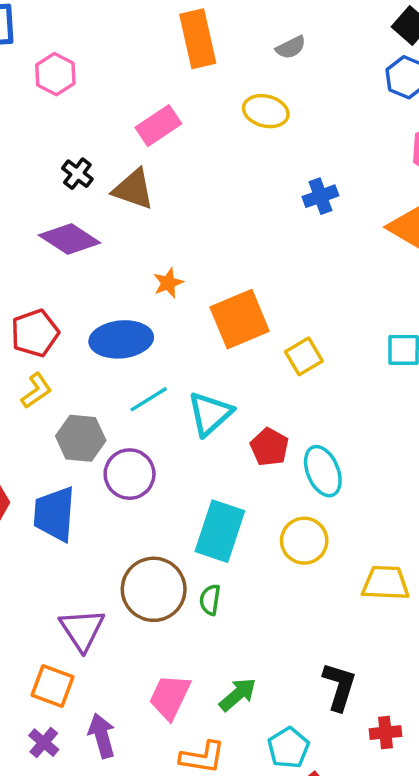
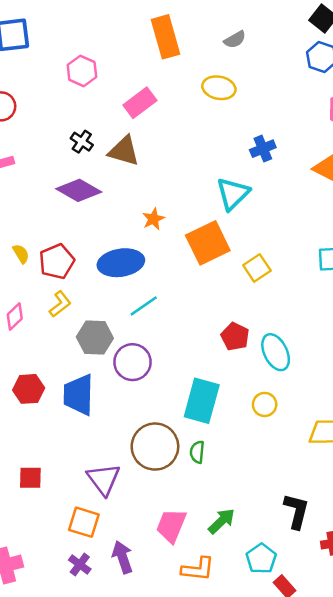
pink hexagon: (55, 74) -> (82, 71), moved
cyan triangle: (210, 414) -> (233, 194), moved
yellow circle: (304, 541) -> (265, 404), size x0.7

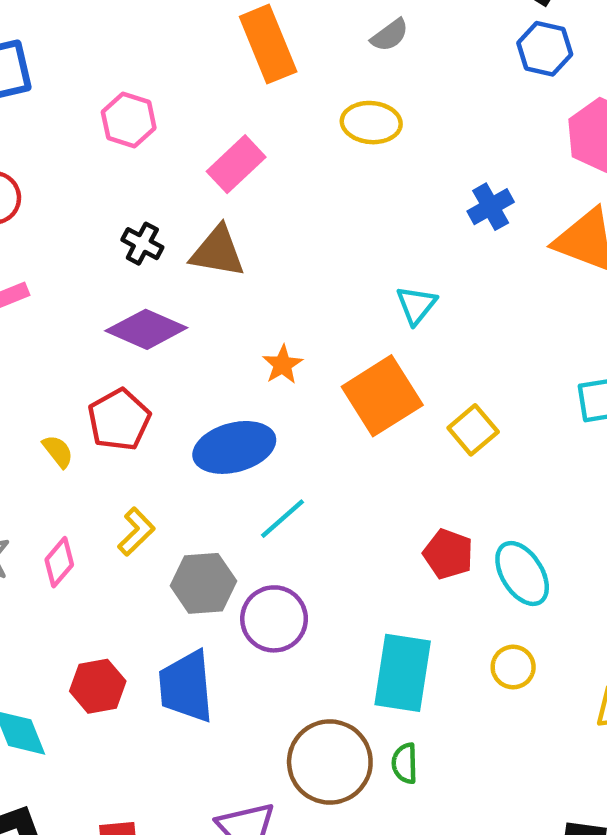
blue cross: (263, 149) -> (491, 207), moved
cyan triangle: (233, 194) -> (416, 305), size x0.7
red pentagon: (57, 261) -> (119, 420), moved

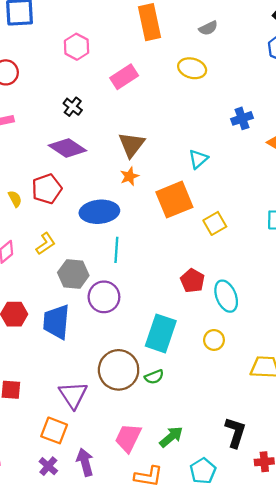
brown triangle: (218, 252) -> (132, 145), moved, turned 48
cyan line: (283, 519) -> (116, 250), turned -55
green semicircle: (405, 763) -> (154, 377), turned -120

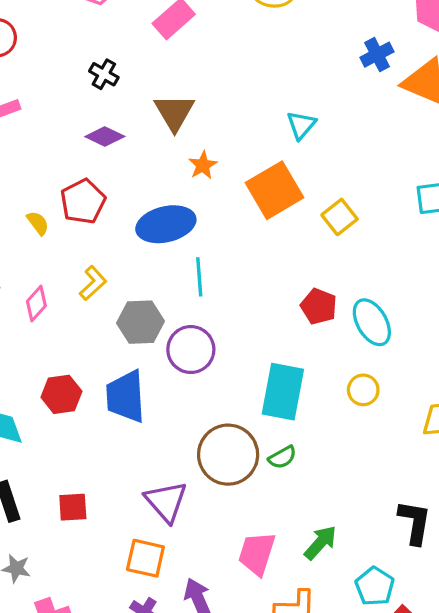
blue cross: (242, 118) -> (377, 55), moved
brown triangle: (132, 145) -> (174, 112), moved
purple diamond: (67, 148) -> (105, 137), size x0.7

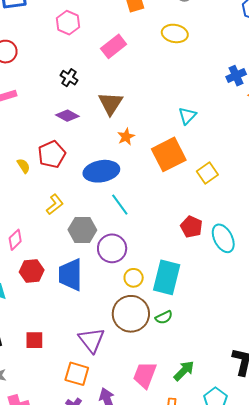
cyan line: (199, 277) -> (120, 205), turned -35
pink diamond: (36, 303) -> (15, 240), moved
yellow circle: (363, 390) -> (134, 278), moved

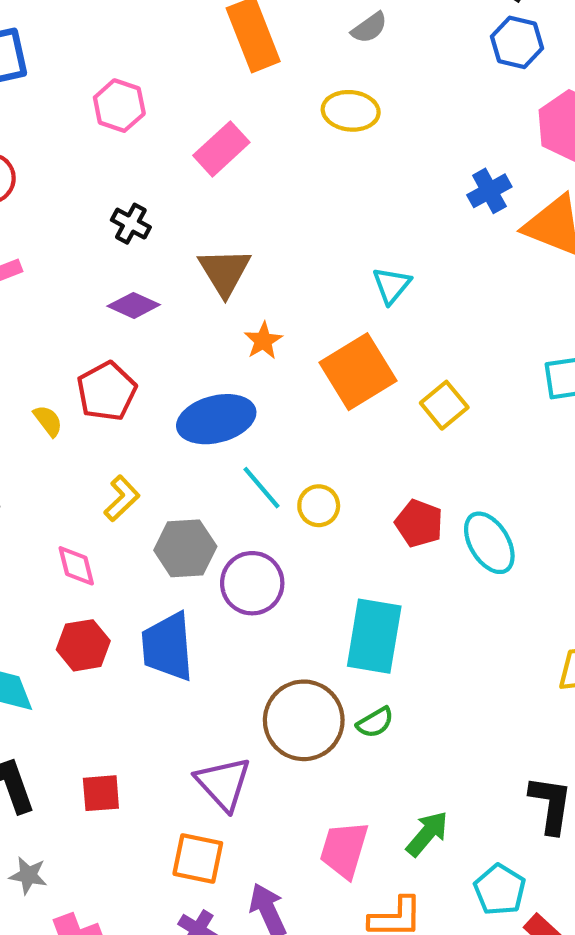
pink diamond: (15, 240) -> (76, 566), moved, turned -55
yellow circle: (134, 278) -> (319, 506), moved

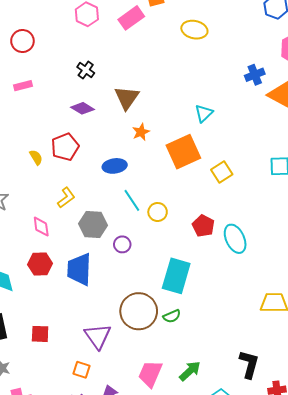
pink rectangle: (221, 149) -> (131, 18), moved
blue ellipse: (216, 419) -> (115, 166), size x0.7
purple circle: (252, 583) -> (122, 244), size x0.6
orange square: (198, 859) -> (82, 370), size x0.7

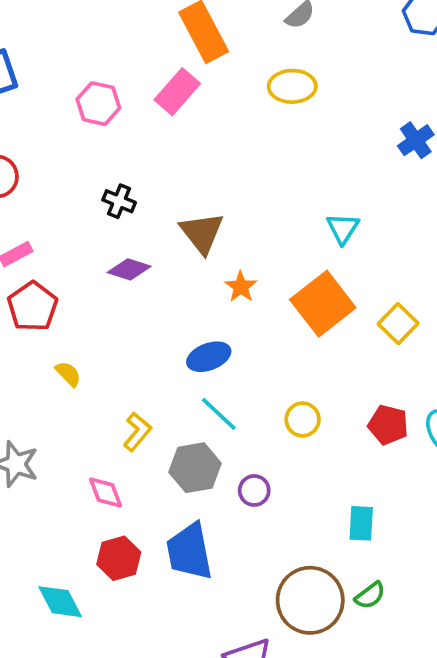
red pentagon: (65, 147) -> (33, 306), moved
cyan line: (132, 200) -> (219, 414), moved
cyan rectangle: (176, 276) -> (361, 523), size x0.6

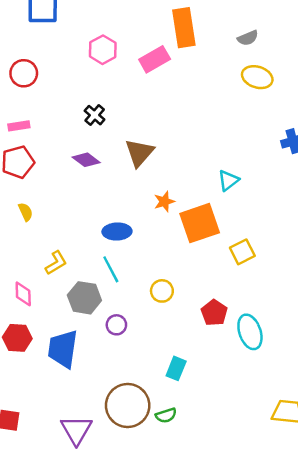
yellow ellipse: (292, 86) -> (257, 77), moved
orange star: (241, 287) -> (164, 202), moved

